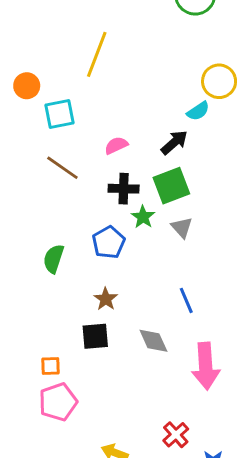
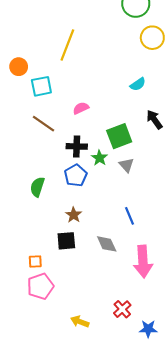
yellow circle: (219, 81) -> (152, 38), moved
black arrow: (174, 142) -> (154, 120), moved, turned -84
black cross: (124, 189) -> (77, 146), moved

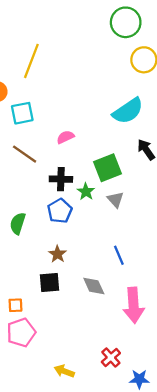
yellow line: (67, 45) -> (31, 61), moved
cyan semicircle: (138, 84) -> (128, 111), size x1.8

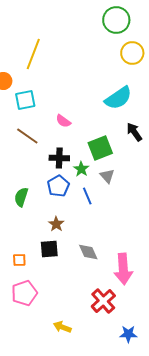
pink semicircle: (65, 137) -> (63, 121), turned -119
blue line: (119, 255) -> (87, 196), moved
orange square: (15, 305) -> (19, 260), moved
red cross: (111, 358) -> (103, 301), moved, size x1.4

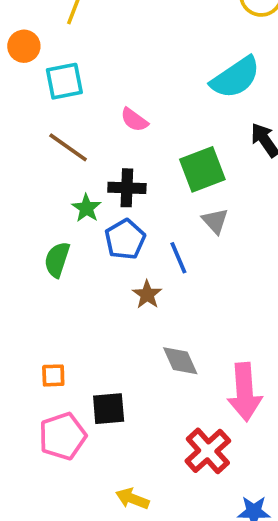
green star: (81, 169) -> (86, 208), moved
brown star: (56, 224) -> (147, 295), moved
black square: (49, 249) -> (109, 409), moved

